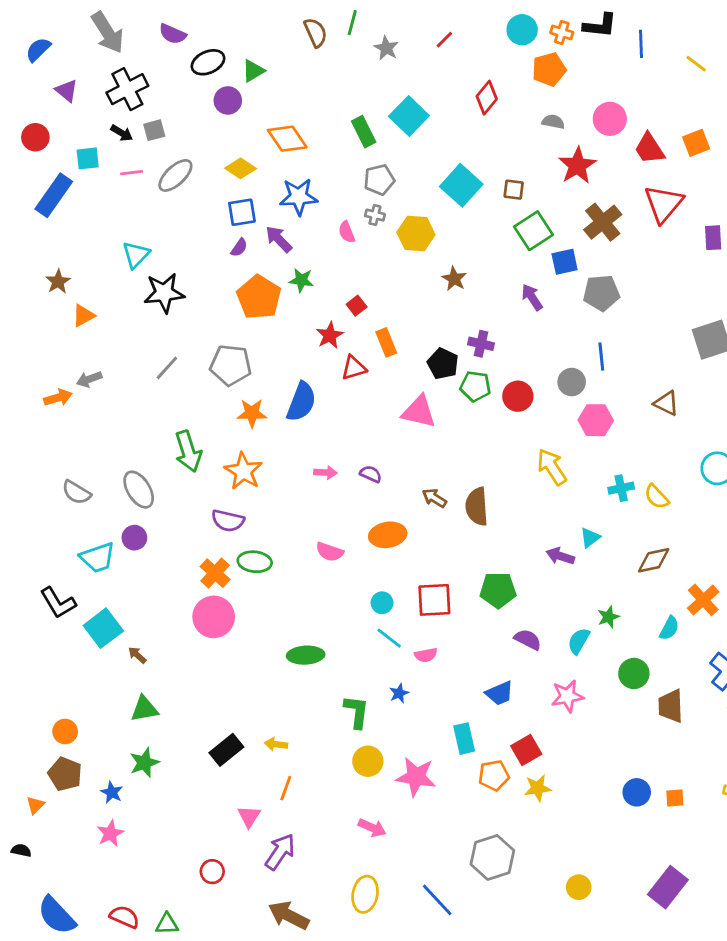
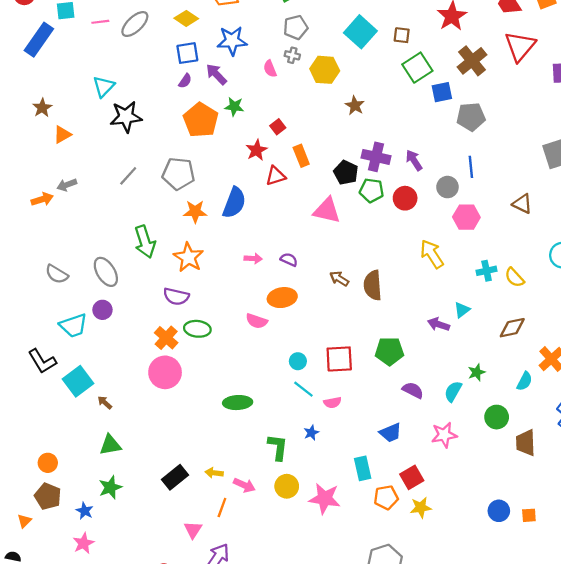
purple arrow: (532, 297) -> (414, 160), moved
purple cross: (481, 344) -> (376, 157), size x1.4
orange ellipse: (388, 535) -> (282, 298), moved
pink arrow: (372, 828) -> (244, 485), moved

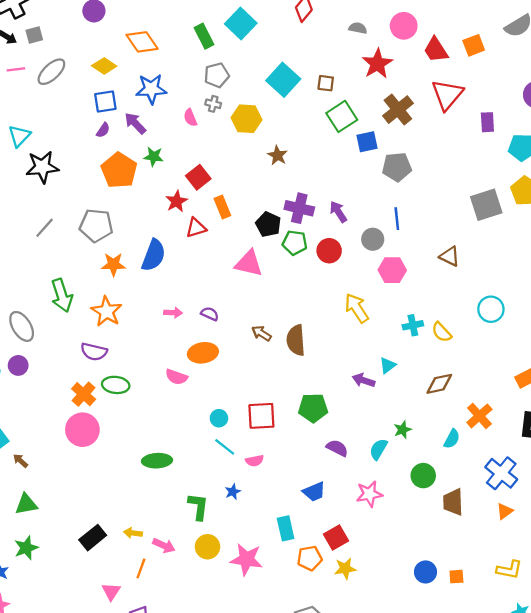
red square: (278, 127) -> (198, 177), size x1.5

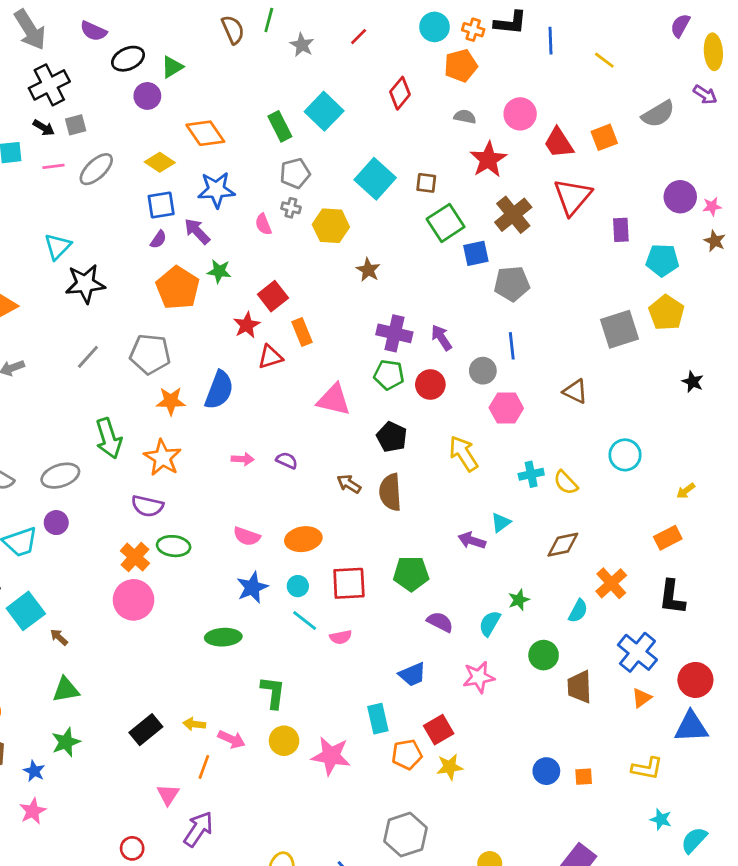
black pentagon: (268, 224) -> (392, 437), moved
gray ellipse: (22, 326) -> (60, 476), turned -76
orange ellipse: (203, 353) -> (303, 539), moved
blue star: (233, 492) -> (252, 587), moved, size x1.6

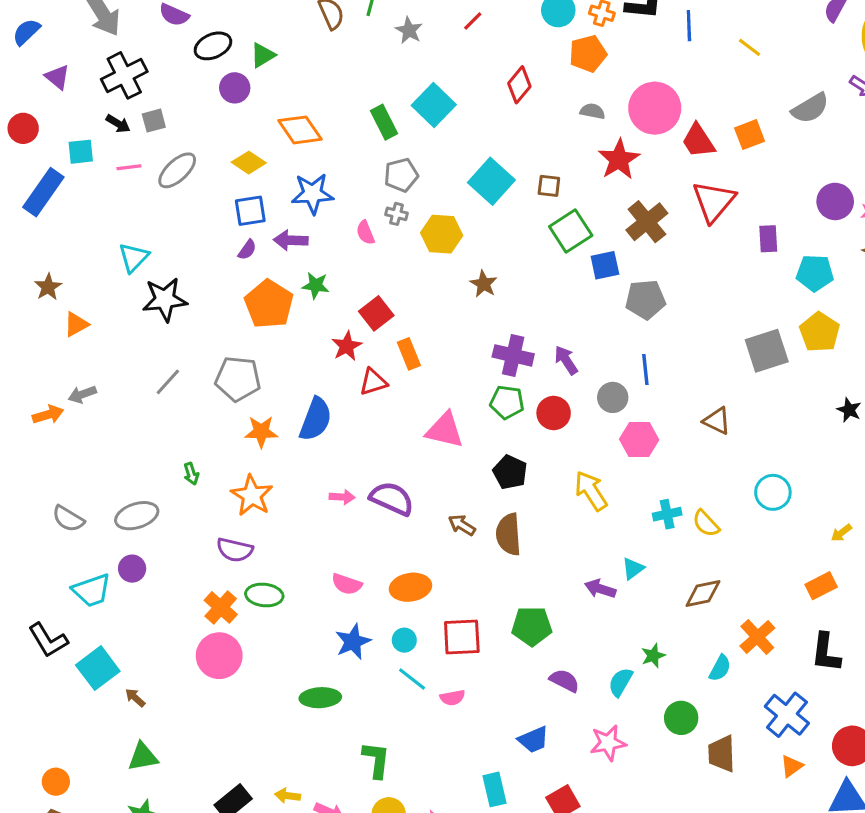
pink circle: (520, 114) -> (655, 108), size x1.4
purple arrow: (197, 231) -> (291, 240), turned -44
green arrow: (109, 438) -> (191, 474), size x0.5
purple semicircle: (287, 460) -> (392, 499), size x1.8

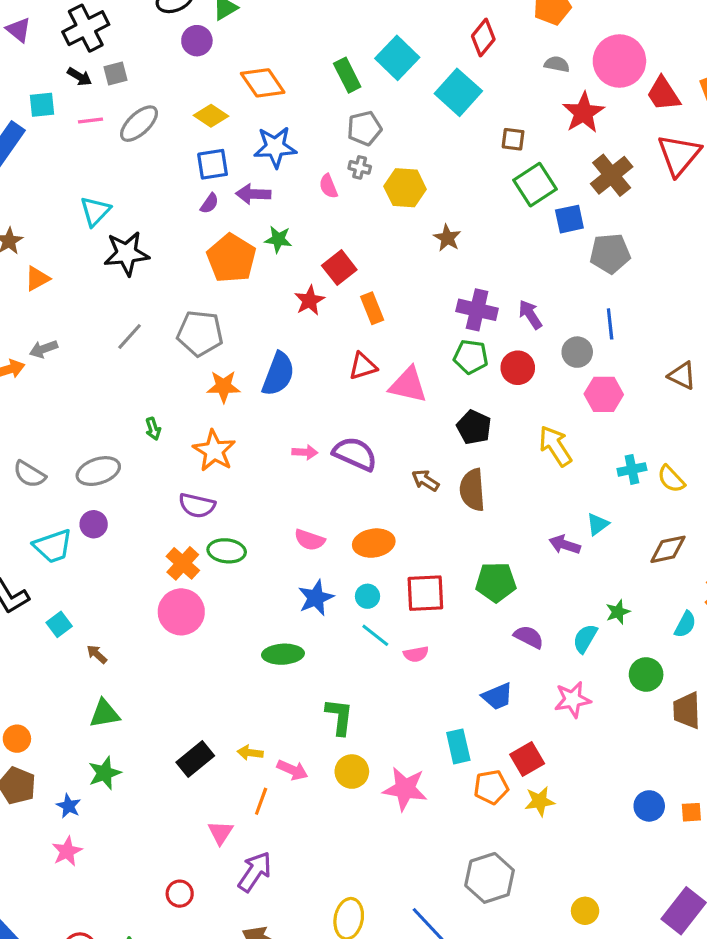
cyan square: (491, 181) -> (458, 92), moved
red triangle: (373, 382) -> (363, 366), moved
cyan square: (98, 668) -> (59, 624), size x0.6

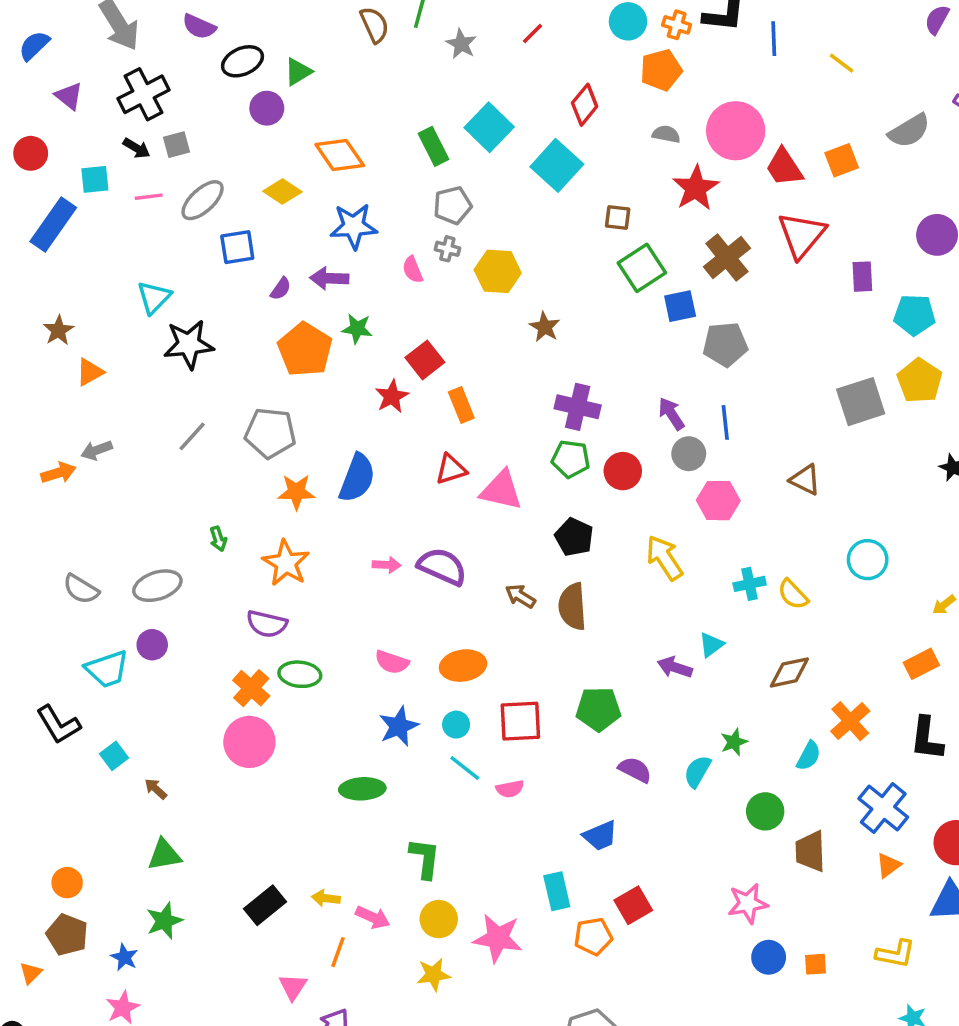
blue square: (213, 164) -> (237, 247), moved
purple arrow: (530, 315) -> (671, 414), moved
pink star: (573, 700) -> (748, 903), moved
yellow star: (540, 801) -> (434, 975), moved

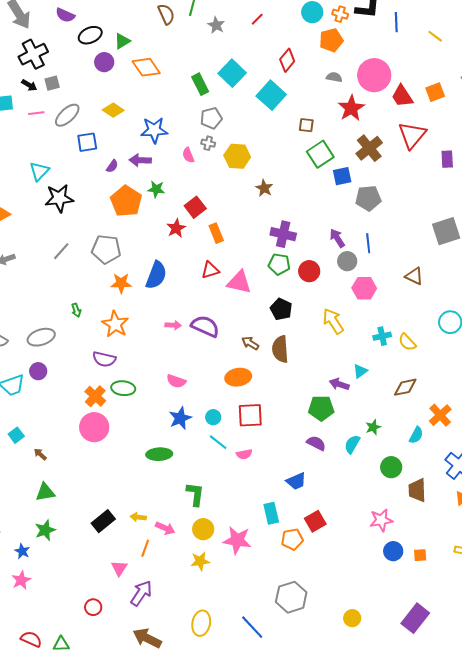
orange diamond: (340, 155) -> (146, 67), moved
orange ellipse: (463, 666) -> (238, 377), moved
green pentagon: (598, 709) -> (321, 408), moved

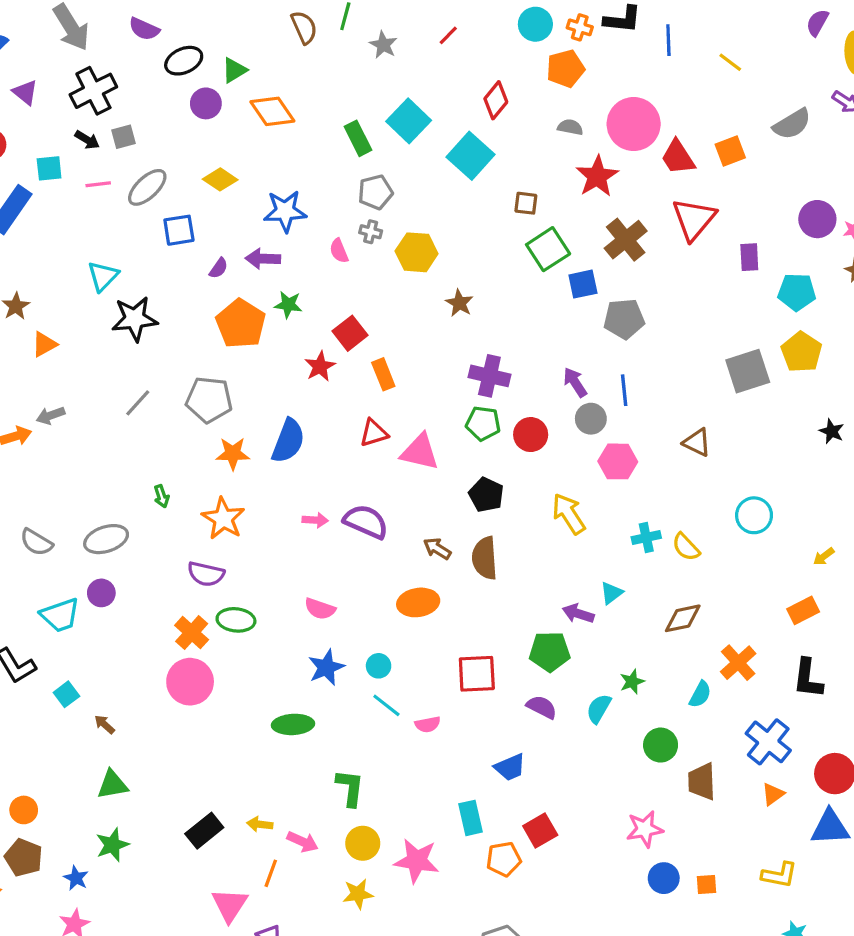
red square: (250, 415) -> (477, 674), moved
pink triangle: (119, 568) -> (230, 905), size x1.4

